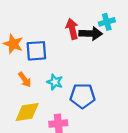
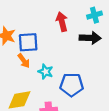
black arrow: (91, 33) -> (90, 38), moved
orange arrow: (25, 80) -> (24, 61), moved

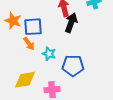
black arrow: (90, 38) -> (71, 23), moved, turned -72

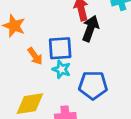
blue square: (33, 27) -> (60, 48), moved

